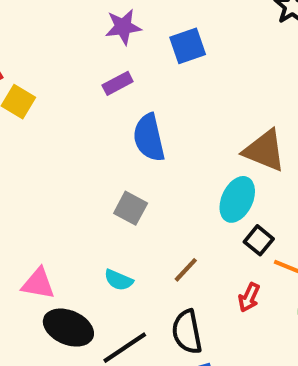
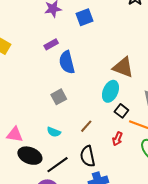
purple rectangle: (118, 83) -> (51, 44), moved
gray square: (131, 208) -> (59, 97), turned 35

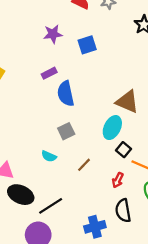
gray square: (59, 97) -> (66, 131), moved
cyan semicircle: (54, 132) -> (49, 156), moved
black semicircle: (88, 156) -> (123, 211), moved

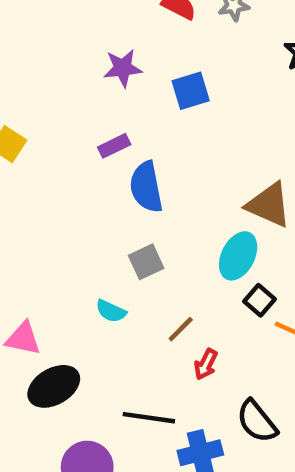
red arrow: (118, 180) -> (206, 364), moved
black ellipse: (21, 195) -> (54, 386), turned -55
black line: (51, 206) -> (149, 418), moved, turned 40
black semicircle: (123, 211) -> (257, 421), turned -30

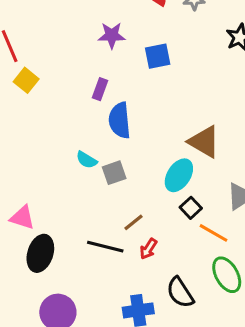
purple rectangle: (114, 146) -> (100, 89), turned -50
cyan semicircle: (111, 311) -> (87, 160), moved
black ellipse: (54, 386) -> (40, 253), turned -48
black line: (149, 418) -> (105, 247), moved

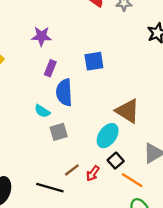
purple star: (112, 35) -> (41, 36), moved
blue square: (158, 56) -> (94, 61), moved
cyan semicircle: (87, 160) -> (42, 111), moved
red arrow: (148, 249) -> (93, 173), moved

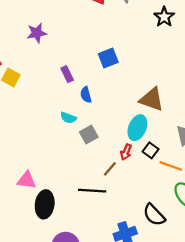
purple star: (41, 36) -> (37, 33), moved
purple rectangle: (50, 68) -> (67, 74), turned -35
blue semicircle: (64, 92) -> (86, 95), size x0.6
red arrow: (93, 173) -> (126, 152), moved

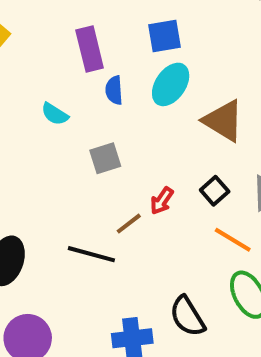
purple rectangle: (67, 74) -> (90, 49), size x1.5
cyan semicircle: (68, 118) -> (55, 114), moved
cyan ellipse: (137, 128) -> (171, 84), moved
black square: (151, 150) -> (215, 191), moved

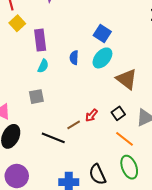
blue square: (164, 36) -> (102, 33), turned 36
purple rectangle: (90, 49) -> (40, 40), moved
cyan semicircle: (55, 114) -> (43, 66), turned -104
gray square: (105, 158) -> (36, 97), moved

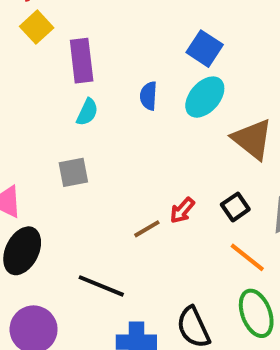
black line: (53, 138) -> (101, 286), moved

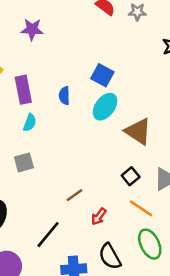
blue semicircle: (148, 96) -> (64, 96), moved
red arrow: (182, 210) -> (99, 217), moved
black line: (101, 286) -> (48, 235), turned -68

